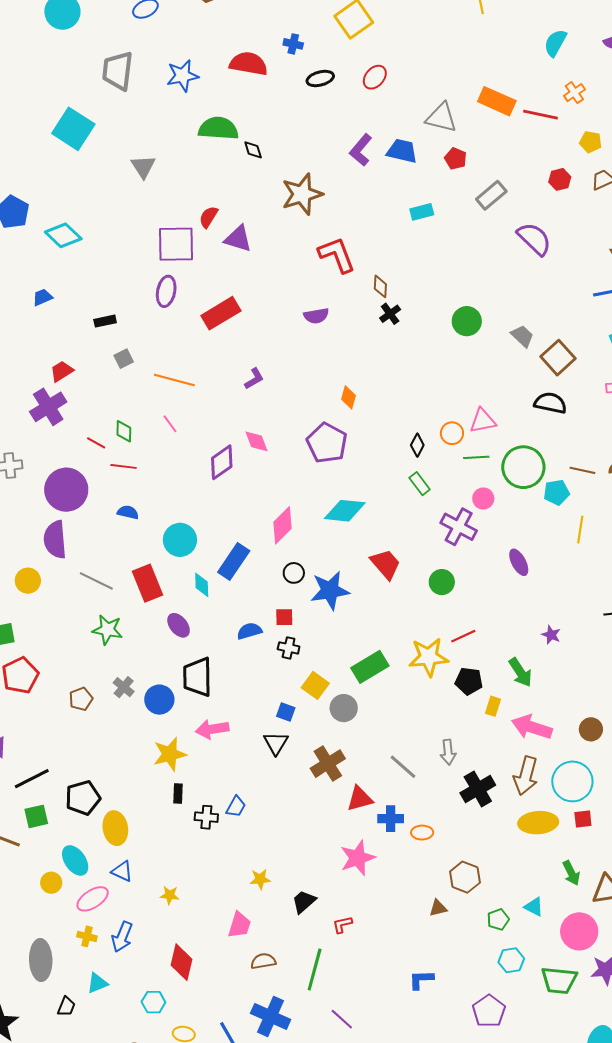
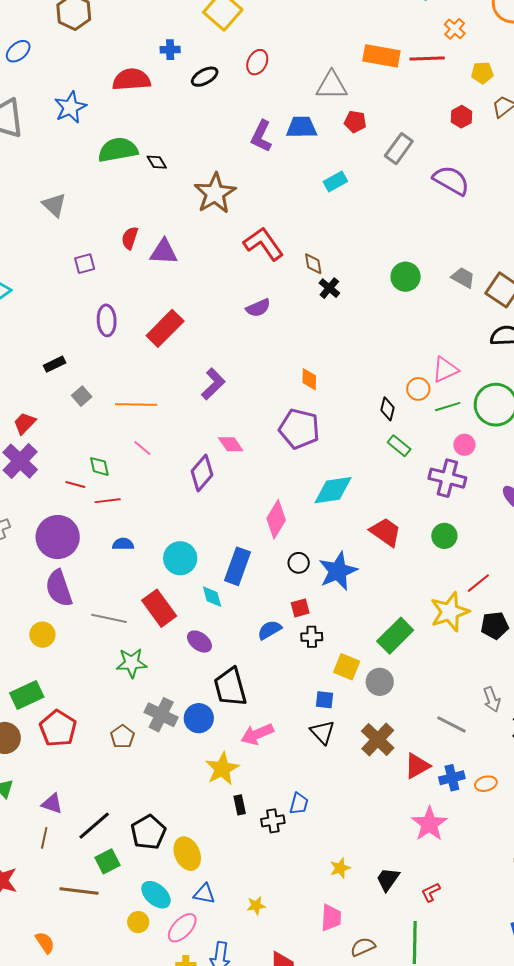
purple square: (176, 244) -> (85, 264), moved, size x0.5
purple L-shape: (254, 379) -> (213, 384), size x1.4
gray cross: (124, 687) -> (161, 715), size x1.5

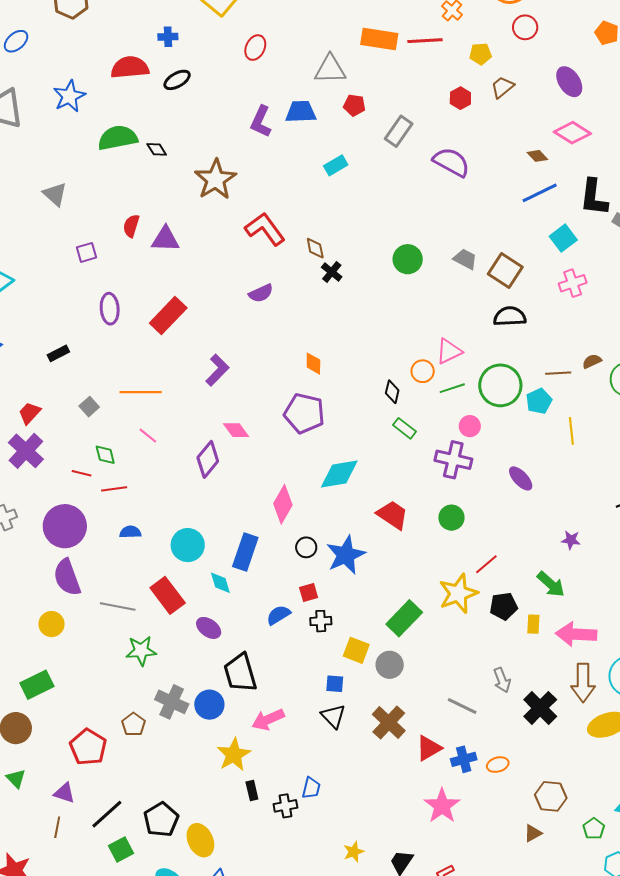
black ellipse: (205, 77) -> (177, 80), moved
gray square: (82, 396) -> (89, 407), moved
red pentagon: (58, 728) -> (88, 747), moved

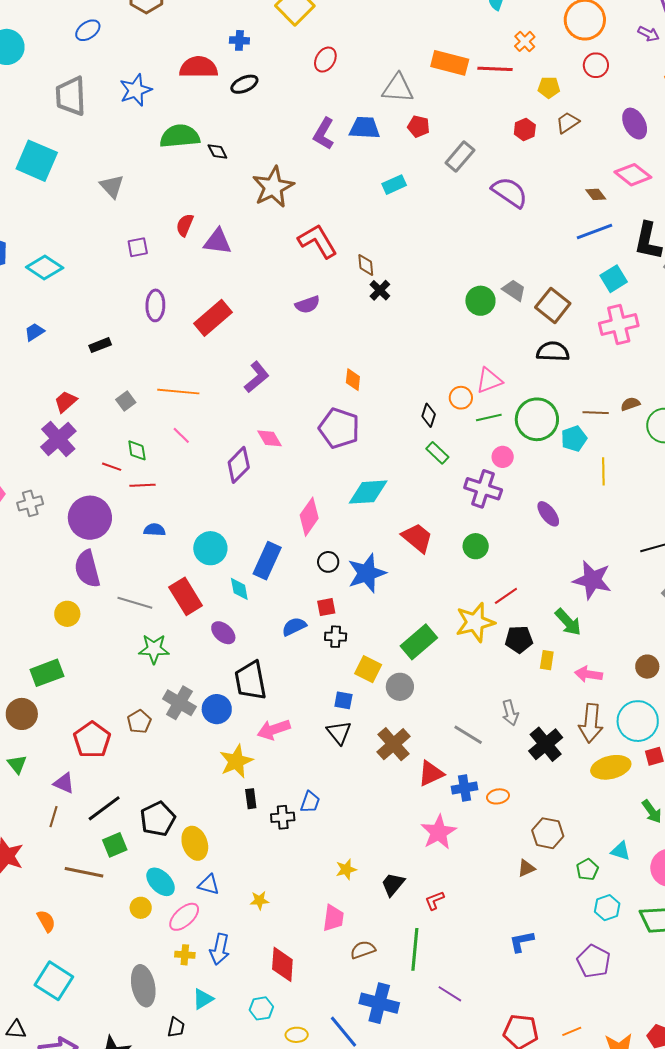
green circle: (408, 259) -> (480, 301), moved
pink cross: (573, 283) -> (619, 324), size x1.4
purple star: (571, 540) -> (592, 580), size x2.0
pink arrow: (576, 634) -> (589, 674), size x0.7

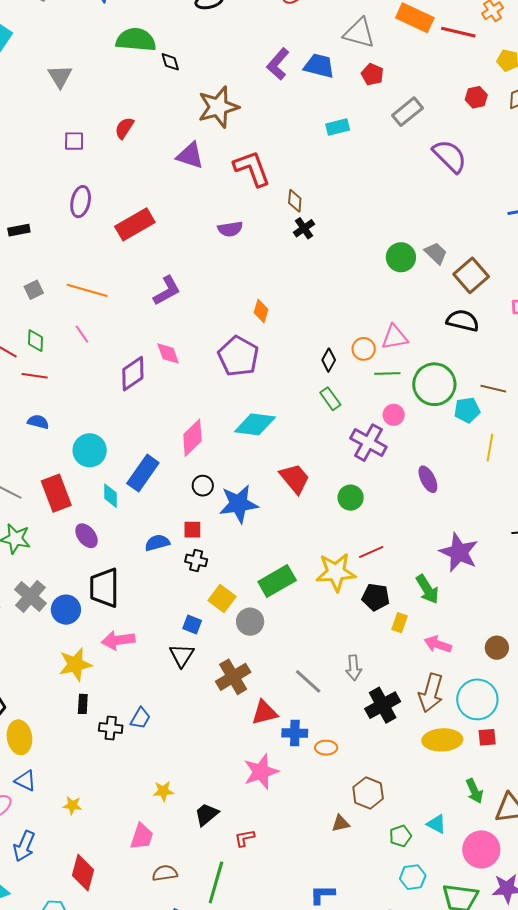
purple triangle: (218, 242) -> (190, 156), moved

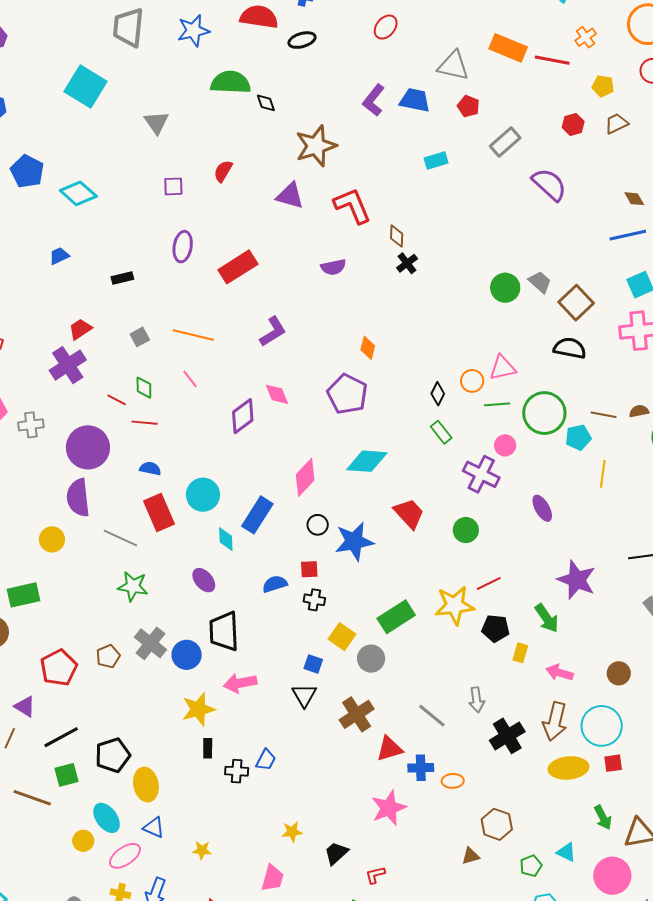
red rectangle: (56, 493) -> (159, 513), moved

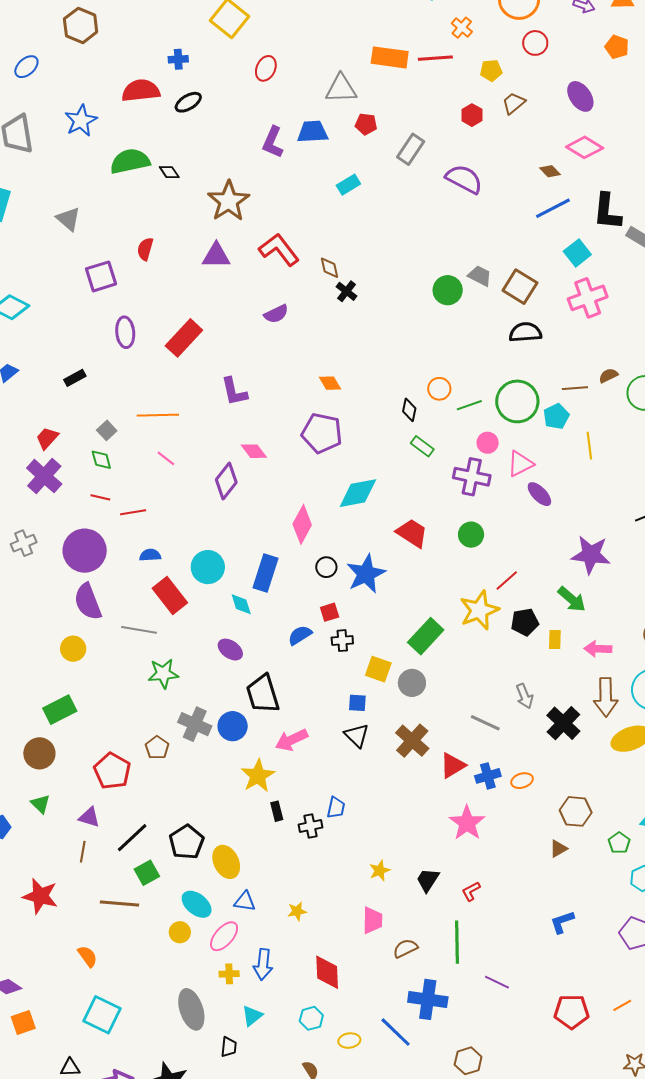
purple square: (173, 186) -> (101, 276), size x1.5
purple L-shape: (273, 332) -> (234, 392), turned 124
orange diamond: (368, 348) -> (330, 383), turned -30
pink triangle: (503, 368) -> (520, 464), moved
green diamond: (144, 388) -> (101, 460), moved

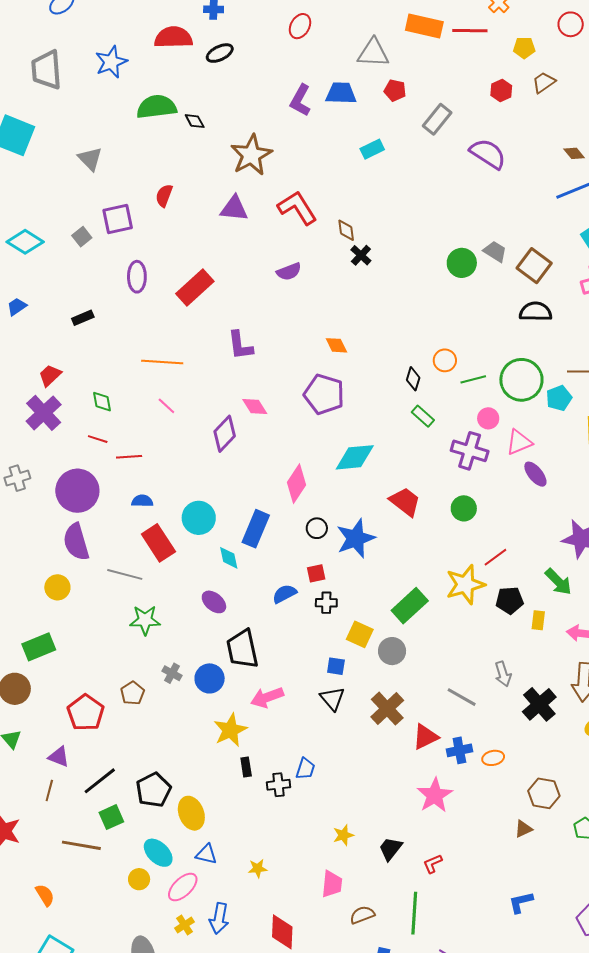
gray square: (107, 430) -> (82, 237), moved
gray cross: (195, 724) -> (172, 673), size x0.6
yellow cross: (229, 974) -> (185, 925), turned -36

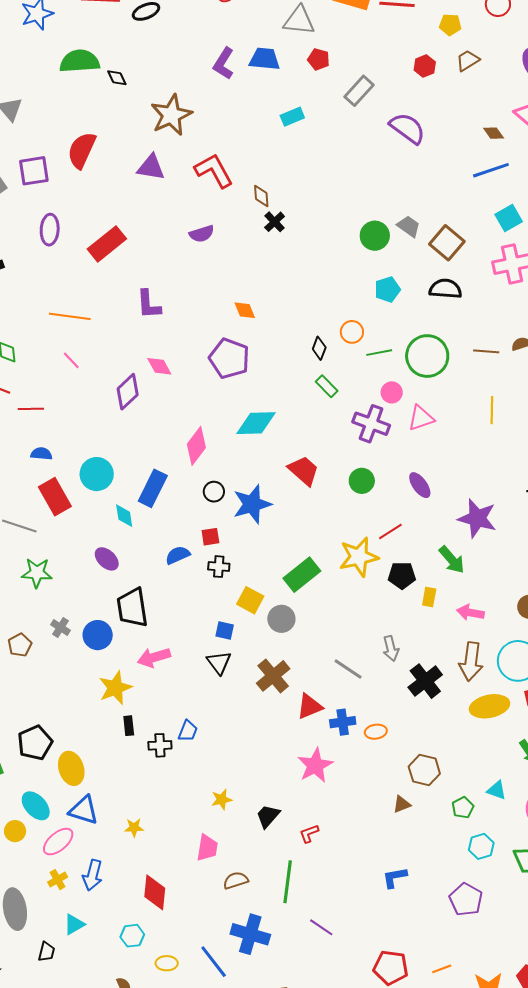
red semicircle: (164, 196) -> (82, 150), size x1.6
cyan pentagon: (559, 398) -> (387, 289), moved
purple ellipse: (535, 474) -> (420, 485), moved
blue triangle: (206, 854) -> (84, 810), size x1.4

